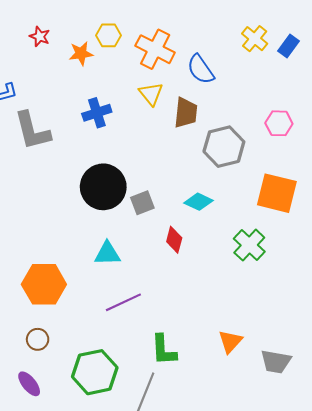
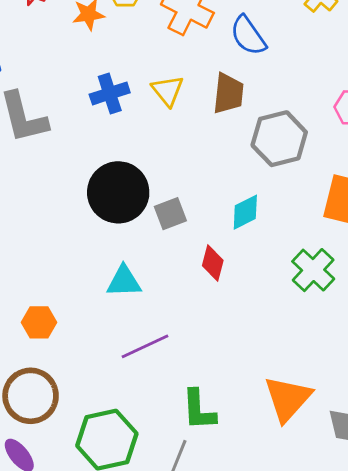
yellow triangle: (151, 94) -> (168, 91), moved
cyan diamond: (199, 202) -> (245, 212), turned -52
orange hexagon: (44, 284) -> (39, 322), size x0.6
brown circle: (38, 339) -> (31, 396), size x1.8
orange triangle: (230, 341) -> (288, 399), size x1.5

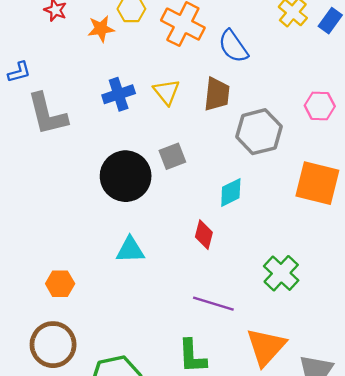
gray square: (170, 214) -> (172, 156), moved
green cross: (313, 270) -> (281, 273), moved
purple line: (145, 346) -> (213, 304), moved, turned 42

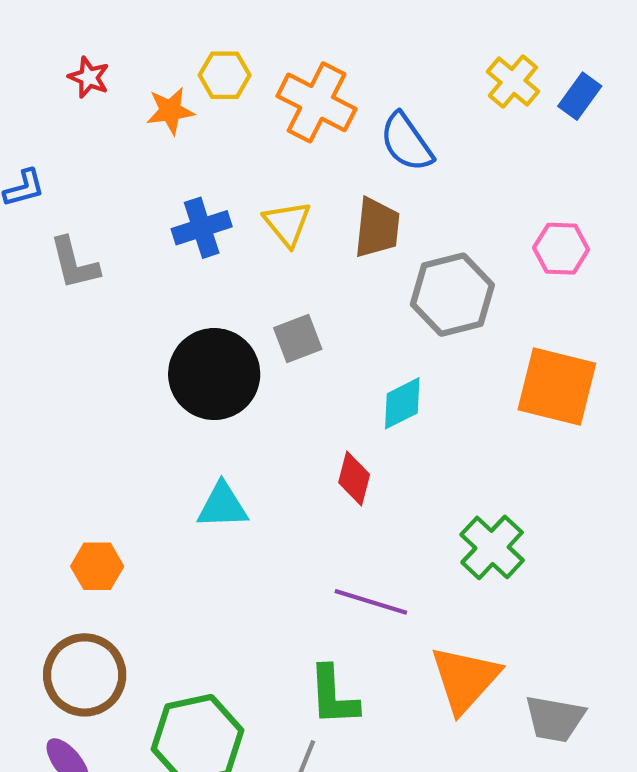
gray L-shape: (47, 114) -> (74, 263), size x0.7

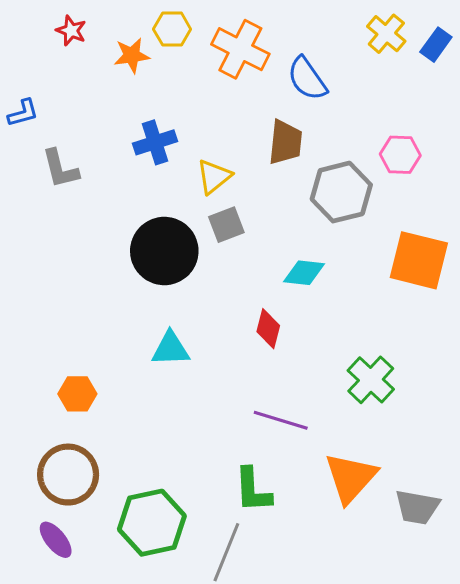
yellow triangle: (287, 224) -> (214, 177), moved, turned 30
pink hexagon: (561, 249) -> (400, 155), moved
cyan diamond: (402, 403) -> (304, 273), turned 33

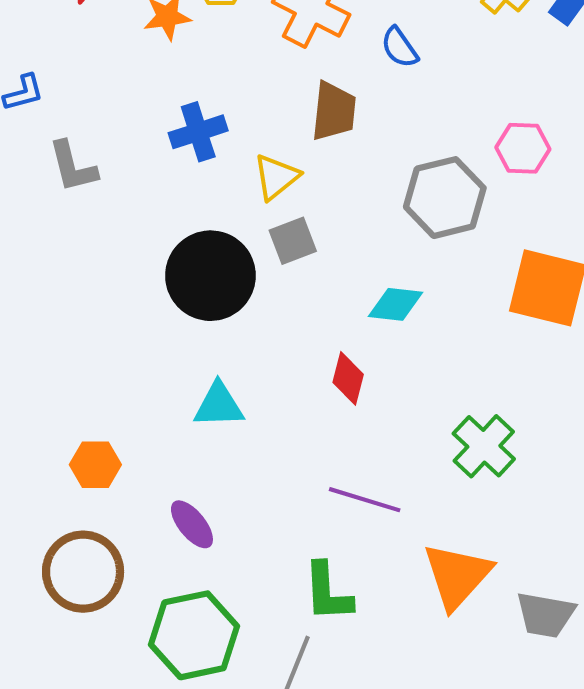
blue semicircle: (307, 79) -> (400, 48), size x0.7
brown trapezoid: (285, 142) -> (334, 111), moved
purple ellipse: (56, 540) -> (192, 524), moved

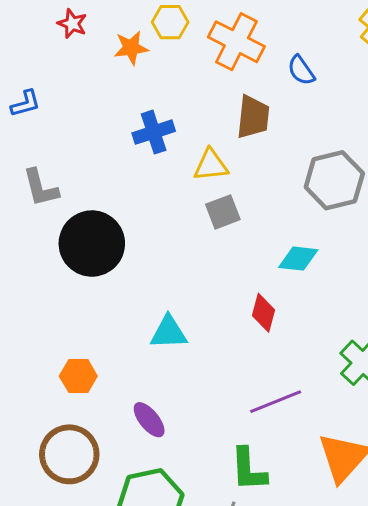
gray L-shape: (73, 167) -> (41, 188), moved
yellow triangle: (276, 177) -> (211, 165), turned 33
black circle: (210, 276) -> (92, 244), moved
purple line: (365, 500) -> (276, 402), turned -39

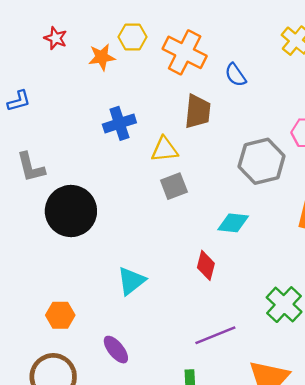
cyan triangle: (169, 332) -> (131, 281), turned -36

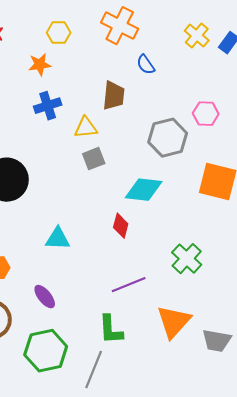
orange cross: (185, 52) -> (120, 26), moved
orange star: (102, 57) -> (40, 65), moved
cyan diamond: (233, 223) -> (144, 190), size x1.4
cyan triangle: (131, 281) -> (58, 239), turned 40

